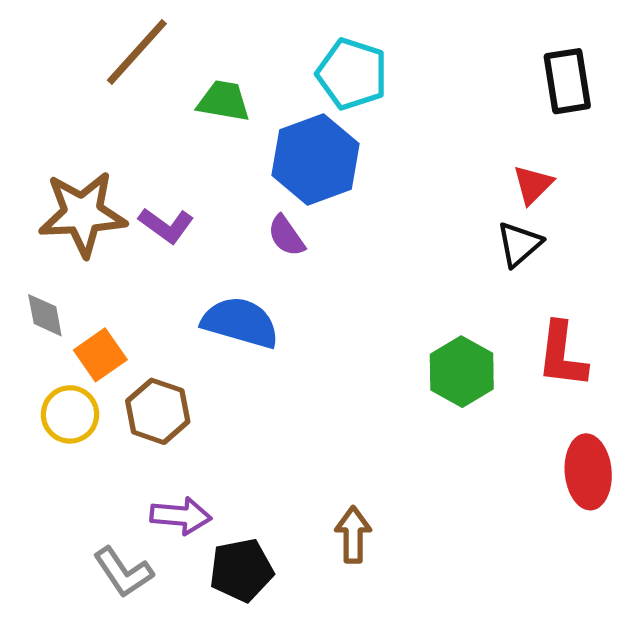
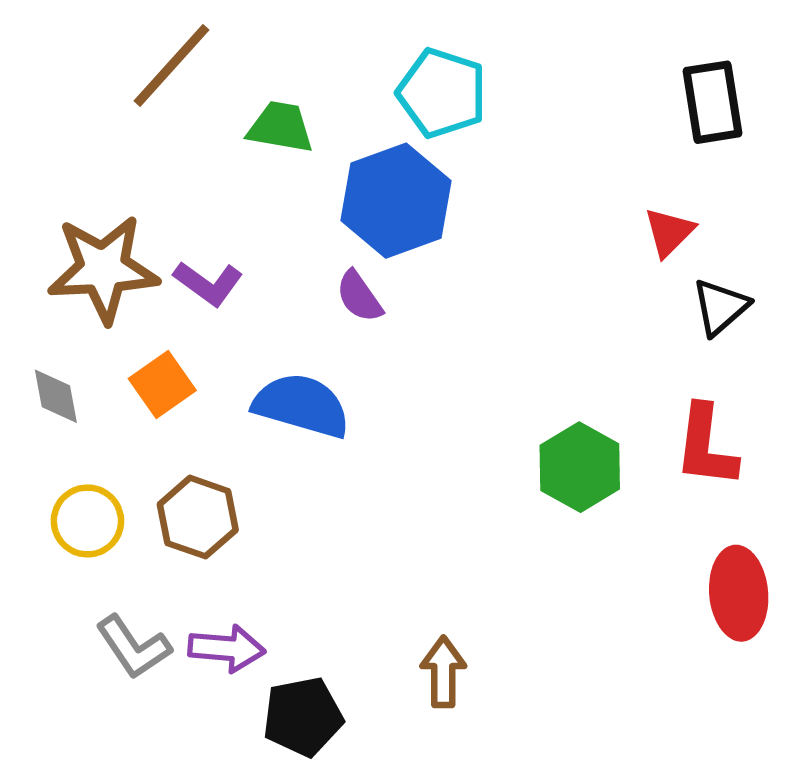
black triangle: (519, 244) -> (720, 307), moved
orange square: (100, 355) -> (162, 384), moved
gray L-shape: (123, 572) -> (133, 647), moved

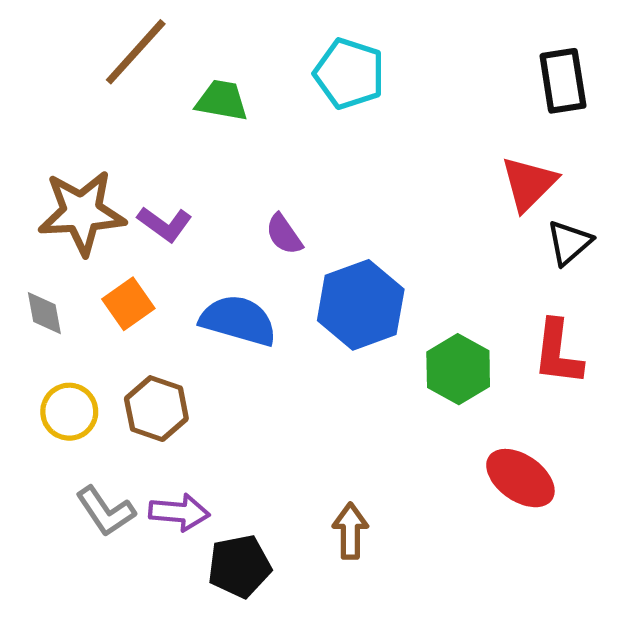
blue hexagon: (396, 201) -> (361, 305), moved
red triangle: (669, 232) -> (529, 183), size x1.4
red ellipse: (739, 593) -> (520, 478), moved, turned -50

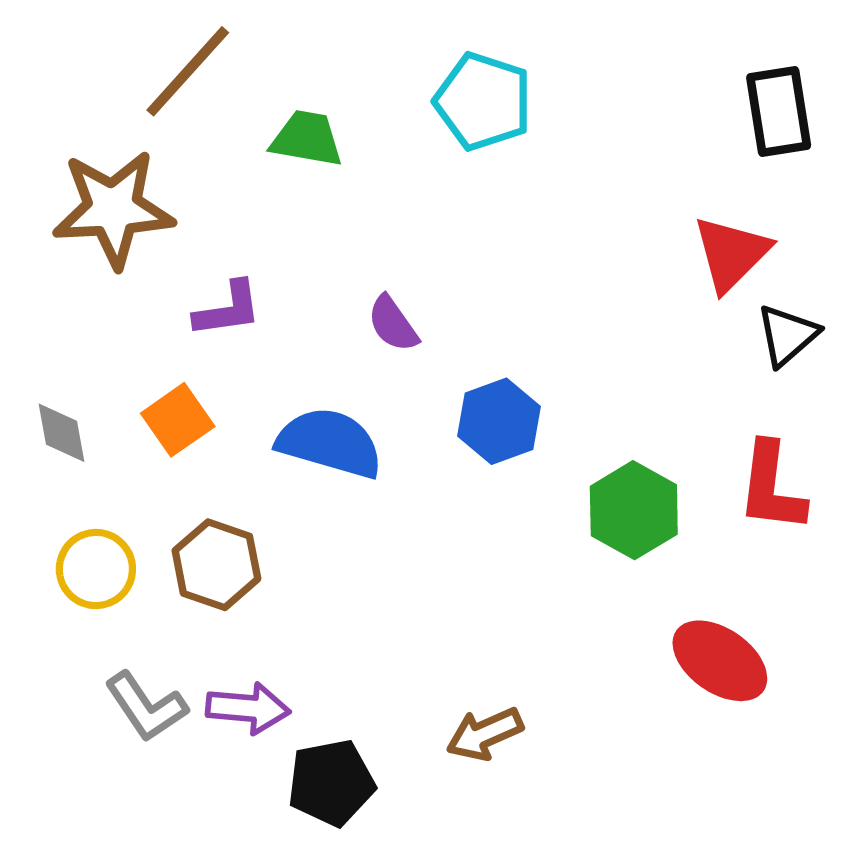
brown star: (82, 213) -> (113, 209), moved
purple L-shape: (165, 224) -> (228, 309), turned -44
blue hexagon: (361, 305) -> (499, 421), size x0.7
brown arrow: (350, 531) -> (485, 734), turned -114

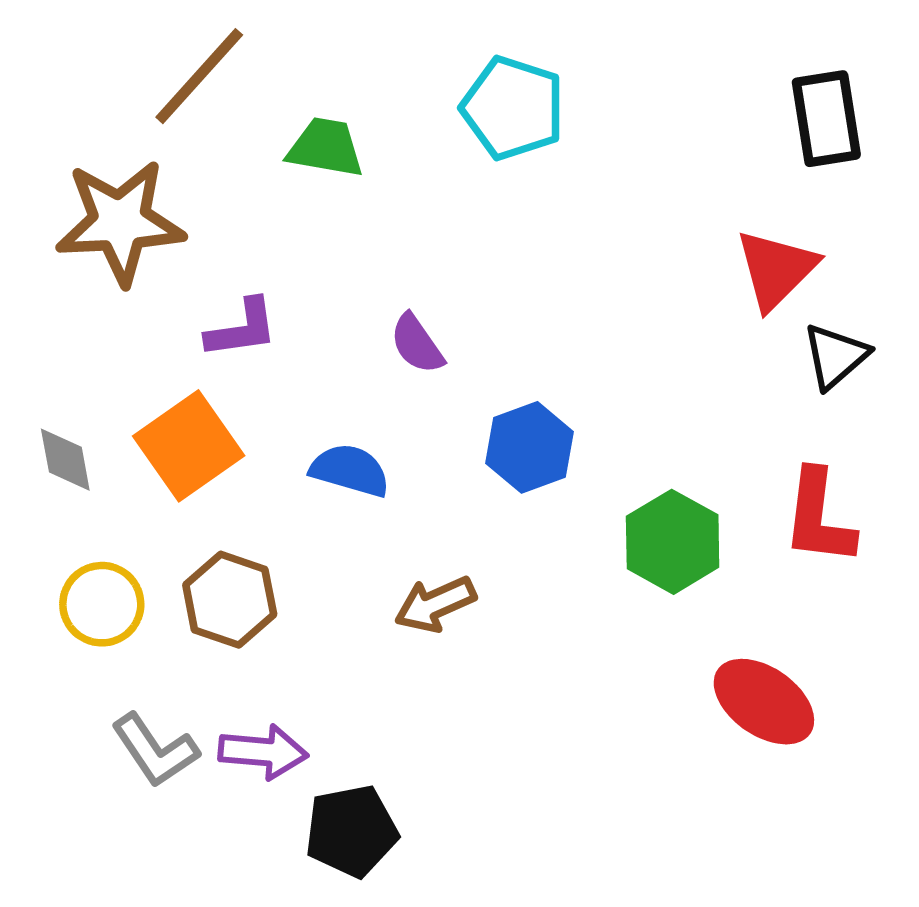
orange square: (178, 420) -> (189, 446), size x1.4
blue semicircle: (330, 443) -> (350, 470), size x0.7
brown arrow: (485, 734) -> (435, 604), moved

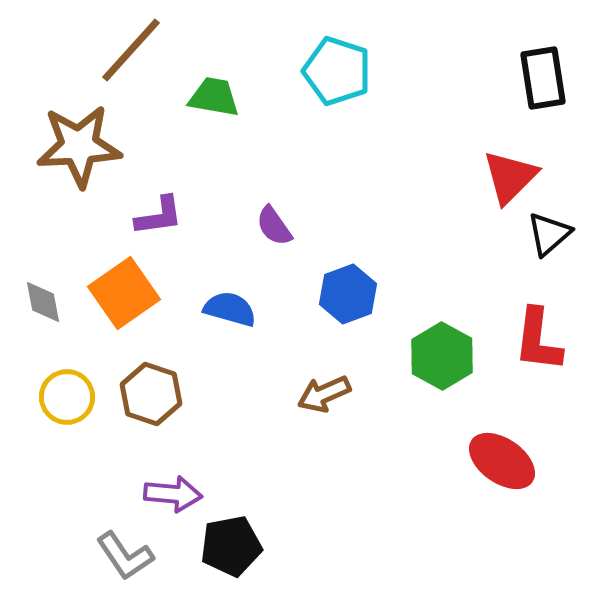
brown arrow: (435, 604) -> (324, 394), moved
gray L-shape: (155, 750) -> (125, 556), moved

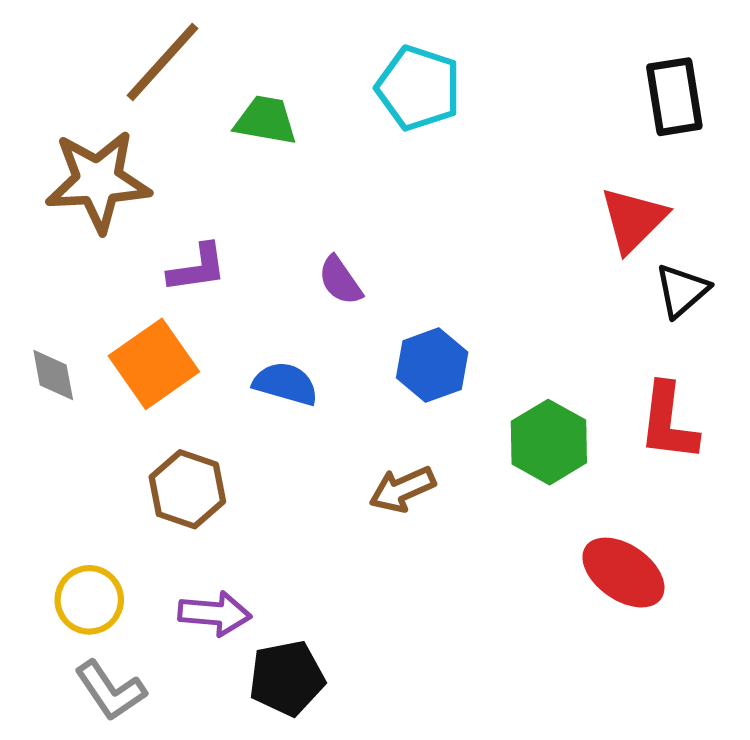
yellow circle: (67, 397) -> (89, 600), moved
gray L-shape: (125, 556) -> (110, 691), moved

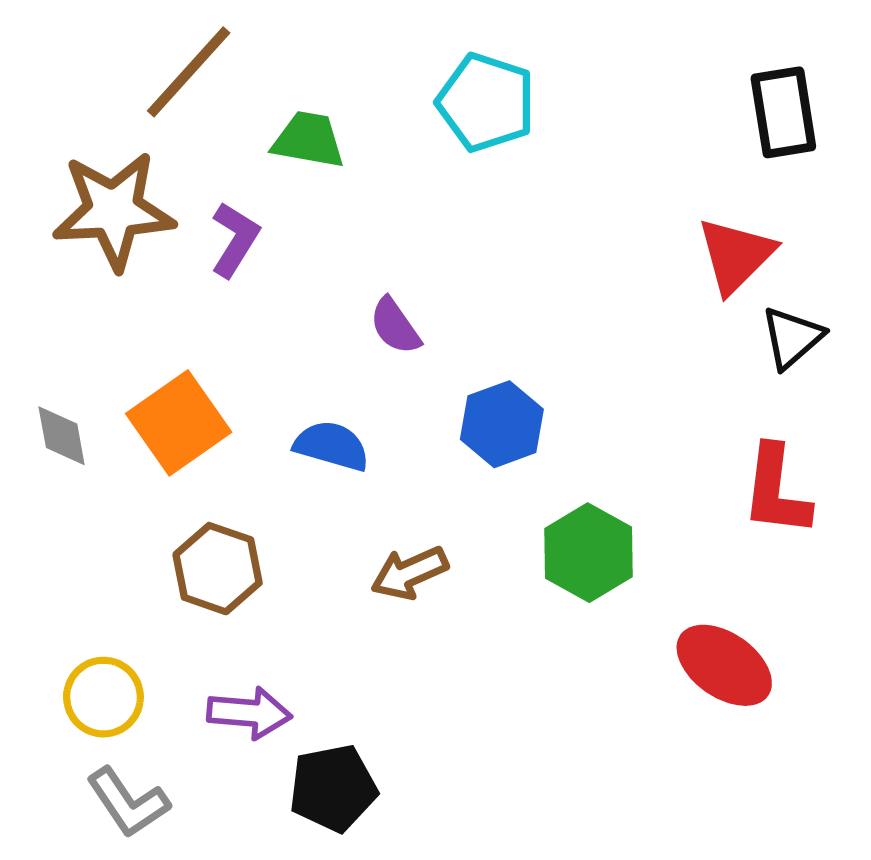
purple L-shape: (197, 268) -> (235, 239), moved, turned -50
green hexagon: (549, 442) -> (589, 553), moved
brown arrow: (402, 489) -> (410, 573), moved

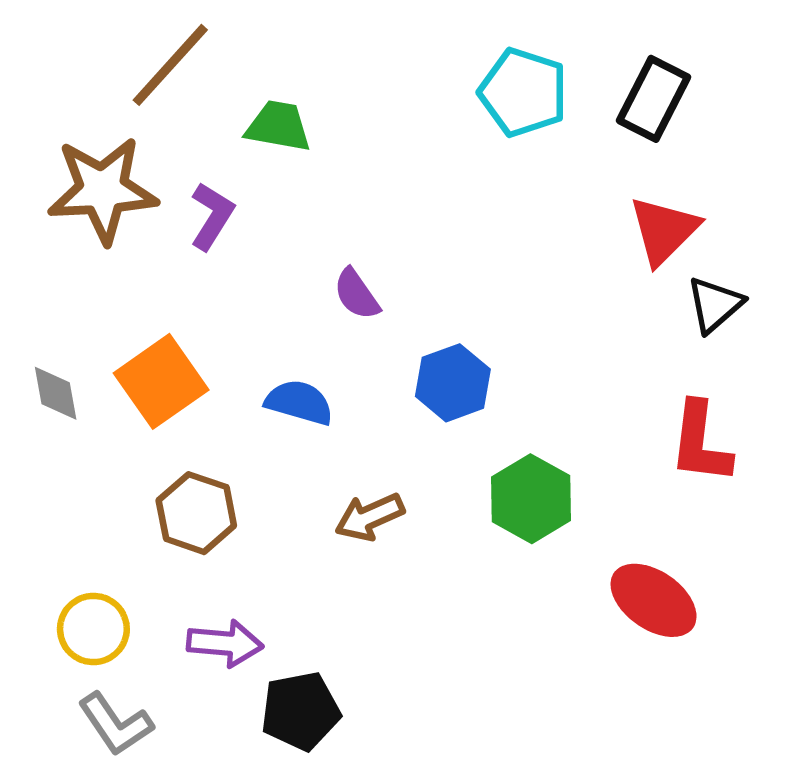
cyan pentagon: (486, 102) -> (523, 92), moved
black rectangle: (783, 112) -> (654, 99), moved, turned 36

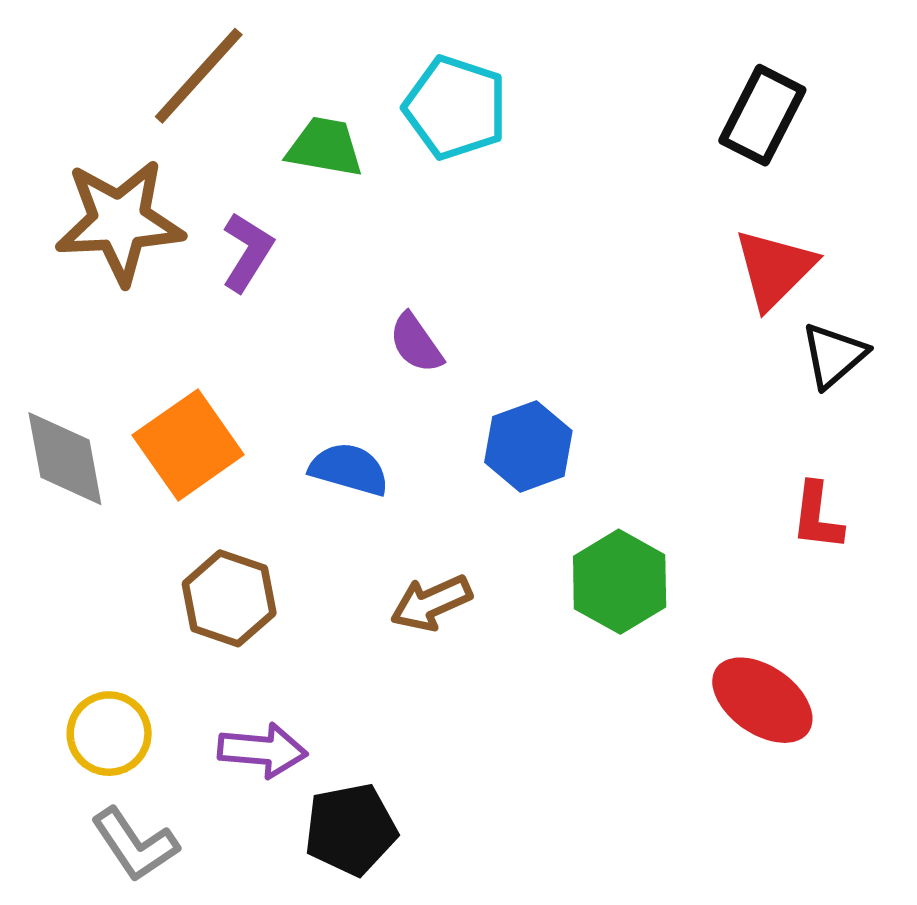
cyan pentagon: (523, 92) -> (455, 108), moved
gray diamond: (56, 393) -> (65, 459), size x1.5
red L-shape: (700, 443) -> (817, 516), size x0.7

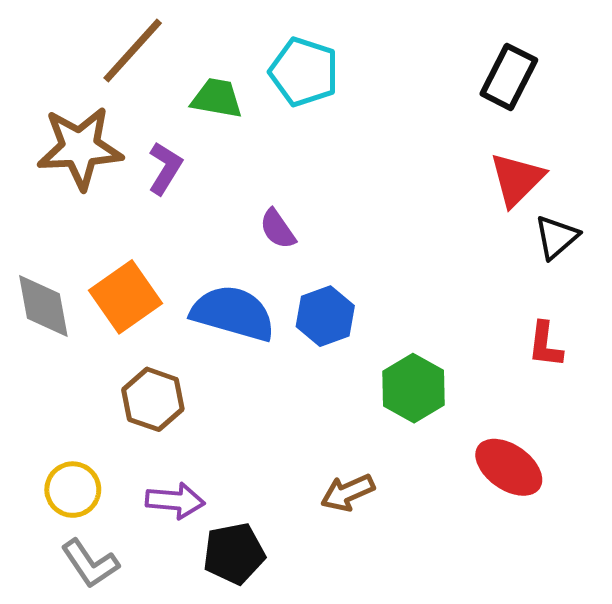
blue hexagon: (528, 446) -> (325, 316), moved
blue semicircle: (349, 469) -> (233, 313), size x1.6
brown arrow: (431, 603) -> (348, 493), moved

